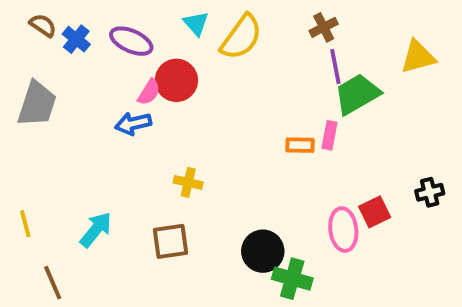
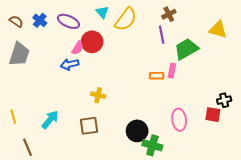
brown semicircle: (43, 25) -> (16, 21), moved
yellow triangle: (418, 57) -> (218, 30), turned 30
purple line: (335, 67) -> (162, 35), moved
red square: (375, 212) -> (213, 115), moved, turned 35

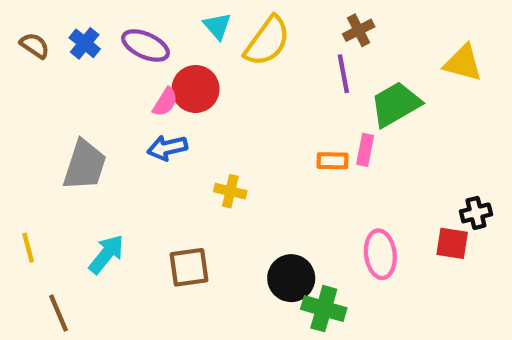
gray trapezoid: (19, 54) -> (85, 165), moved
blue arrow: (69, 64) -> (167, 148), moved
yellow cross: (98, 95) -> (230, 191), moved

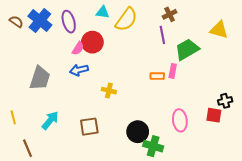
cyan triangle: (217, 26) -> (103, 12), turned -40
blue cross: (85, 43) -> (40, 21), size x1.6
purple ellipse: (146, 46) -> (69, 22), turned 50

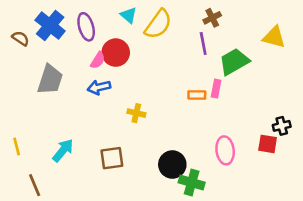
cyan triangle: (103, 12) -> (129, 15), turned 32
brown semicircle: (16, 22) -> (20, 38), moved
gray trapezoid: (40, 78) -> (50, 80), moved

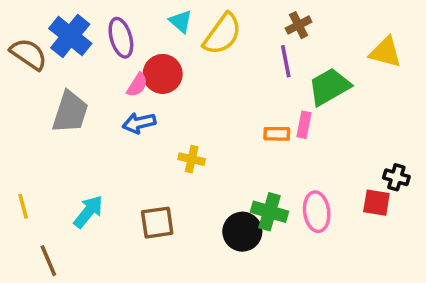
brown semicircle: (20, 38) -> (29, 54), size x1.5
black cross: (282, 126) -> (396, 177), turned 30
green cross: (192, 183) -> (270, 212), moved

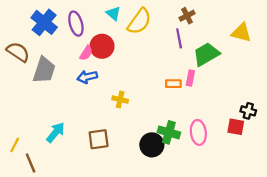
brown semicircle: (29, 54) -> (18, 52), moved
yellow line: (23, 206) -> (15, 145), moved, turned 42

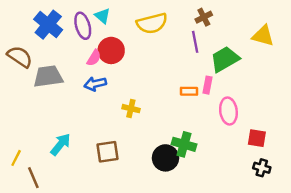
cyan triangle: (113, 13) -> (103, 16), moved
yellow semicircle: (139, 21) -> (152, 23), turned 40
gray trapezoid: (44, 70) -> (48, 76), turned -116
black cross: (248, 111) -> (262, 168), moved
pink ellipse: (198, 132) -> (228, 111), moved

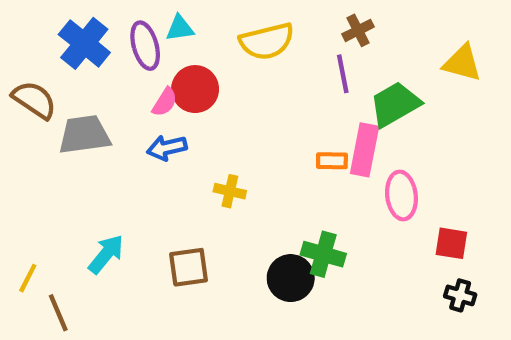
cyan triangle: (103, 16) -> (180, 28), turned -49
pink rectangle: (207, 85) -> (365, 150), size x1.6

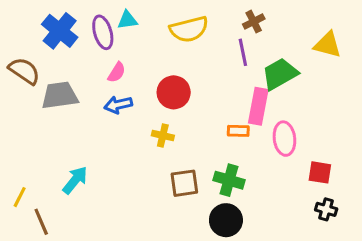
red circle: (195, 89) -> (174, 92), moved
orange rectangle: (332, 161) -> (238, 131), moved
brown square: (189, 267) -> (184, 183), moved
black circle: (291, 278) -> (226, 220), moved

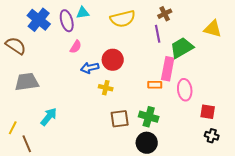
gray trapezoid: (60, 95) -> (27, 82), moved
blue arrow: (118, 105) -> (90, 68), moved

